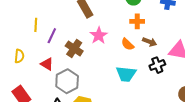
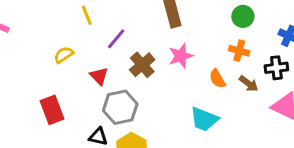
yellow line: (36, 25) -> (87, 15), moved, turned -40
yellow semicircle: (19, 56) -> (64, 55), turned -144
black cross: (157, 65) -> (276, 68), moved

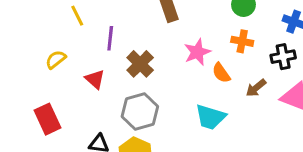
purple line: (116, 39) -> (110, 38), turned -30
pink star: (181, 56) -> (197, 52), moved
brown arrow: (249, 84) -> (256, 88), moved, turned 108
gray hexagon: (120, 107) -> (140, 112), moved

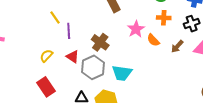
purple line: (110, 38) -> (69, 31), moved
yellow semicircle: (56, 59) -> (46, 56), moved
gray hexagon: (140, 112) -> (93, 67), moved
cyan trapezoid: (210, 117) -> (122, 73), moved

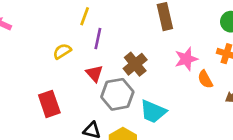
yellow line: (55, 17) -> (85, 16), turned 40
yellow semicircle: (46, 56) -> (62, 51), moved

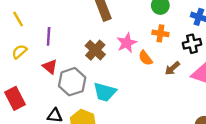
yellow line: (85, 16) -> (18, 19), moved, turned -42
brown cross: (135, 64) -> (95, 50), moved

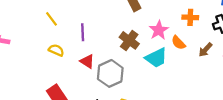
yellow semicircle: (19, 52) -> (56, 50), turned 70
cyan trapezoid: (105, 92) -> (156, 58), moved, turned -35

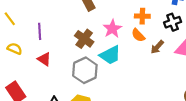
orange semicircle: (178, 43) -> (138, 35), moved
gray hexagon: (110, 73) -> (85, 70), moved

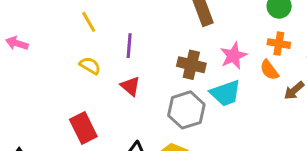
brown cross: (84, 39) -> (191, 65), turned -30

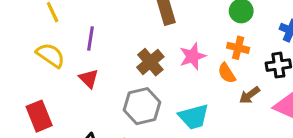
brown cross: (191, 65) -> (150, 62), turned 32
yellow semicircle: (90, 66) -> (50, 55), size x1.4
cyan trapezoid: (225, 93) -> (194, 117), moved

